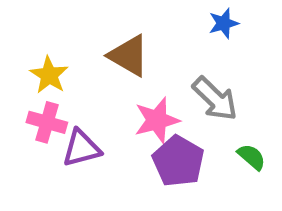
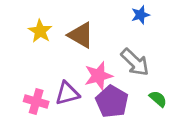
yellow star: (49, 75) -> (40, 31), moved
pink cross: (47, 122) -> (36, 102), moved
purple triangle: (81, 148) -> (67, 93), moved

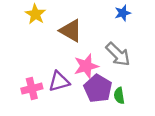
yellow star: (40, 31) -> (35, 14), moved
green semicircle: (158, 99) -> (119, 96), moved, turned -140
pink cross: (36, 102) -> (32, 89), turned -30

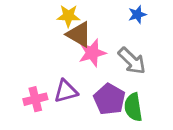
yellow star: (35, 14) -> (68, 16), moved, turned -30
pink star: (86, 66) -> (92, 53), moved
green semicircle: (119, 96) -> (133, 107), size x1.5

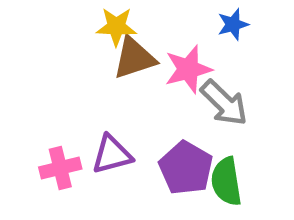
brown triangle: (79, 34) -> (134, 58), turned -48
pink star: (92, 53) -> (188, 69), moved

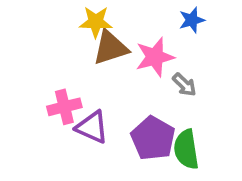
gray arrow: (224, 103) -> (184, 85), size x0.6
purple triangle: (112, 155) -> (92, 127), turned 39
pink cross: (60, 168) -> (64, 107), moved

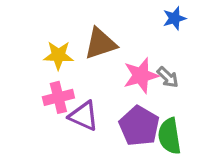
yellow star: (96, 22) -> (58, 55), moved
pink star: (155, 57) -> (141, 76), moved

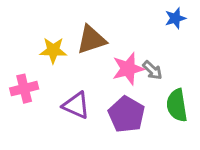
blue star: (174, 18) -> (175, 18), moved
pink cross: (58, 97) -> (24, 89), moved
green semicircle: (169, 136) -> (177, 105), moved

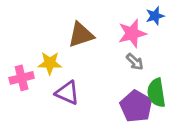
yellow star: (53, 50) -> (50, 63), moved
pink star: (128, 69) -> (132, 33), moved
purple pentagon: (126, 114) -> (136, 106), moved

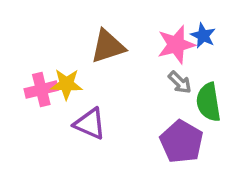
blue star: (155, 16) -> (203, 36), moved, turned -30
pink cross: (22, 78) -> (41, 90), moved
green semicircle: (156, 93) -> (208, 102), moved

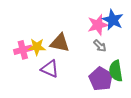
blue star: (203, 36) -> (113, 20), size x1.5
brown triangle: (108, 46) -> (60, 43), moved, turned 30
green semicircle: (208, 102) -> (116, 71), moved

